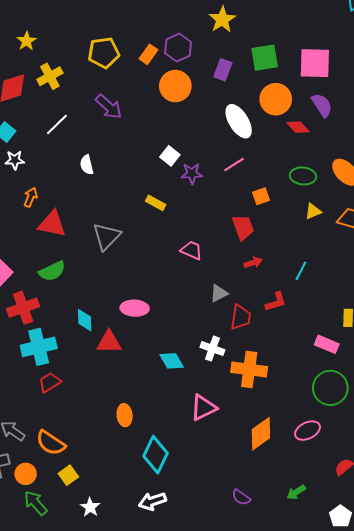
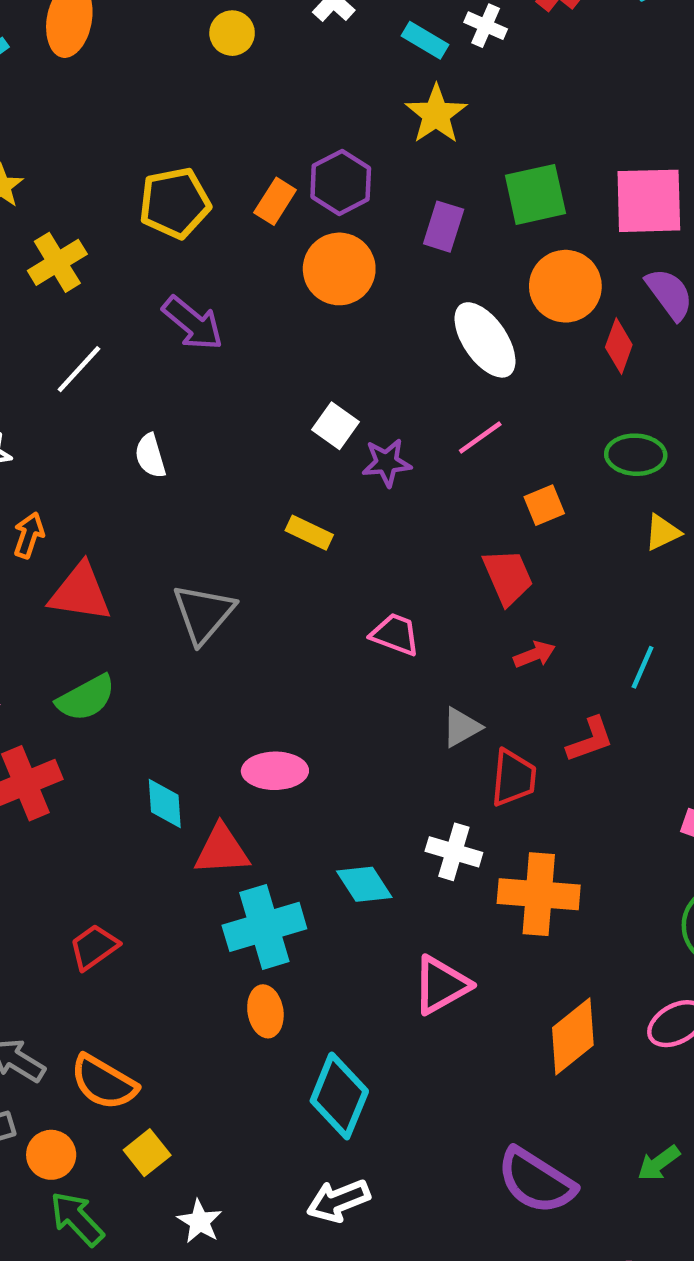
red diamond: (298, 127) -> (619, 346), turned 65
cyan cross: (39, 347) -> (264, 927), moved
purple semicircle: (241, 497) -> (536, 1181), size x1.8

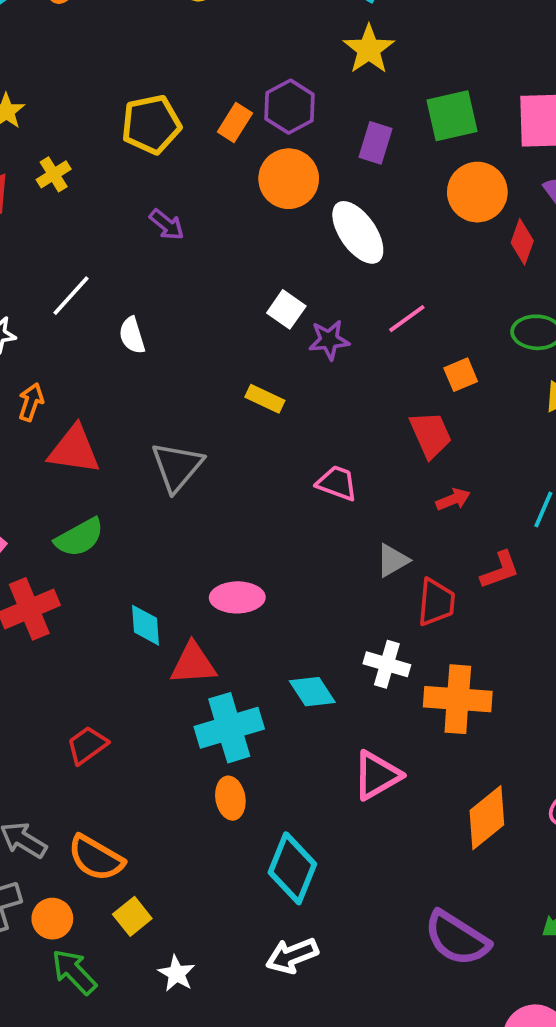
yellow cross: (57, 262) -> (54, 174), size x0.7
purple arrow: (193, 323) -> (167, 225), size x0.7
white ellipse: (485, 340) -> (358, 232), moved
white line: (79, 369) -> (71, 296), moved

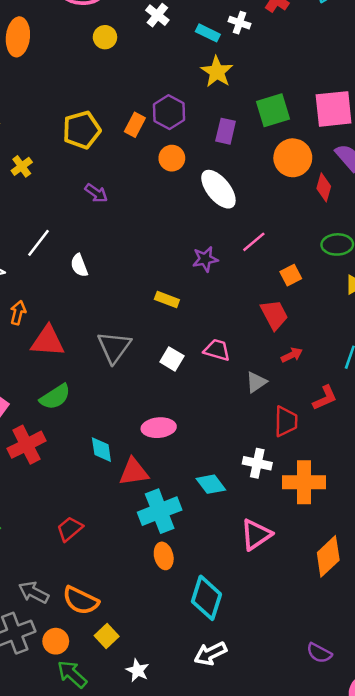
orange circle: (289, 179) -> (172, 158), size x0.7
white square: (286, 309) -> (172, 359), moved
gray triangle: (393, 560) -> (256, 382), moved
purple semicircle: (457, 938) -> (319, 653), moved, size x0.6

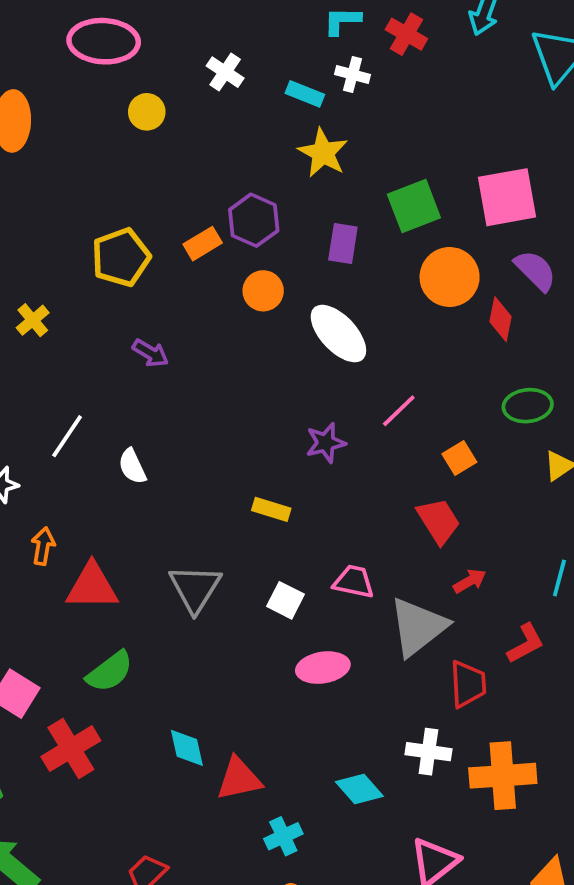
orange rectangle: (135, 125) -> (203, 244), turned 35
gray triangle: (256, 382) -> (418, 627), size x1.8
pink ellipse: (159, 428) -> (323, 668), moved
cyan cross: (160, 511) -> (283, 836), size x0.6

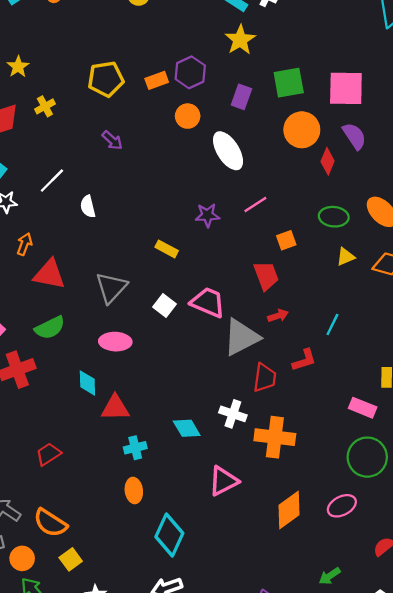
pink trapezoid: (354, 582) -> (208, 302), size x1.4
pink ellipse: (323, 668) -> (115, 342), moved

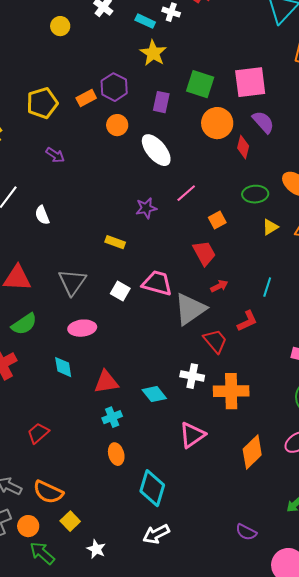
green square: (289, 83) -> (200, 84), turned 36
red trapezoid: (265, 378) -> (215, 341), turned -40
red triangle: (115, 408) -> (106, 382), moved

